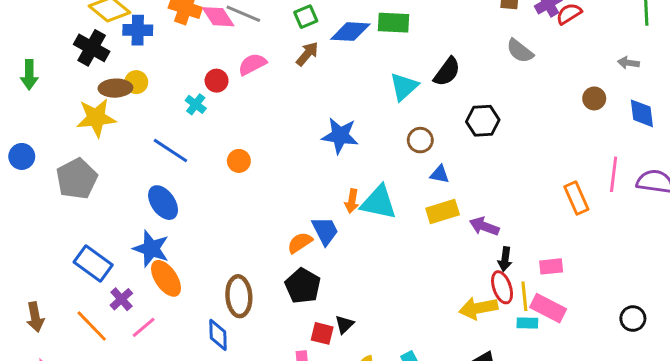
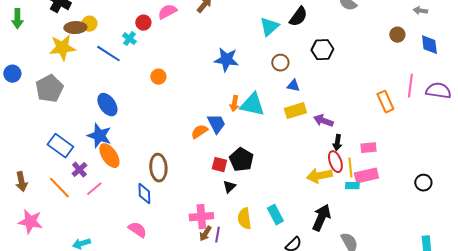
blue line: (170, 151) -> (108, 54), moved
black pentagon: (303, 286) -> (241, 160), moved
pink rectangle: (548, 308) -> (366, 176), turned -40
red square: (322, 333) -> (219, 165), moved

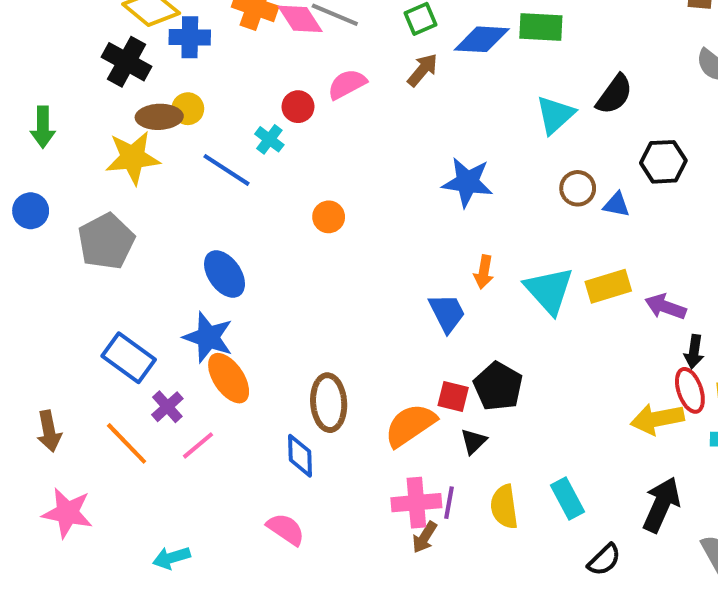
green arrow: (17, 19) -> (43, 127), moved
blue triangle: (293, 86) -> (616, 205), moved
cyan triangle: (252, 105) -> (549, 290), moved, turned 36
orange semicircle: (199, 132) -> (410, 425), moved, size x1.5
purple line: (217, 235) -> (449, 503), moved

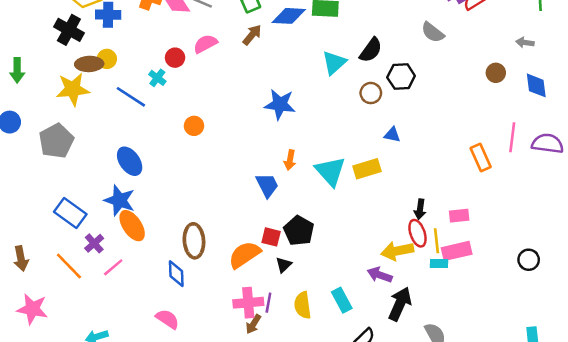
black hexagon: (663, 162) -> (401, 77), moved
brown circle: (578, 188) -> (371, 93), moved
blue triangle: (616, 205) -> (392, 135), moved
purple arrow: (665, 307) -> (380, 275), moved

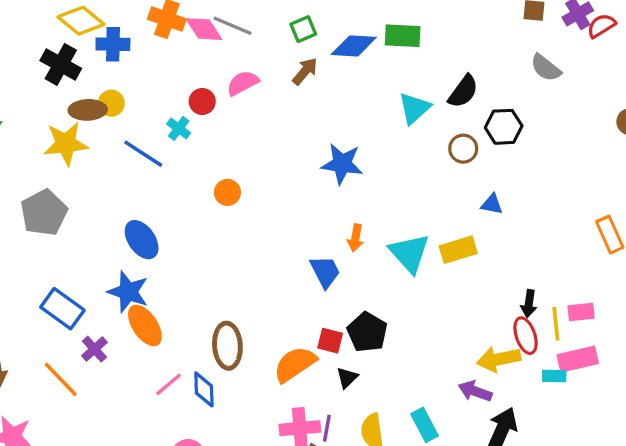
yellow line: (436, 241) -> (556, 324), moved
pink line: (113, 267) -> (169, 384), moved

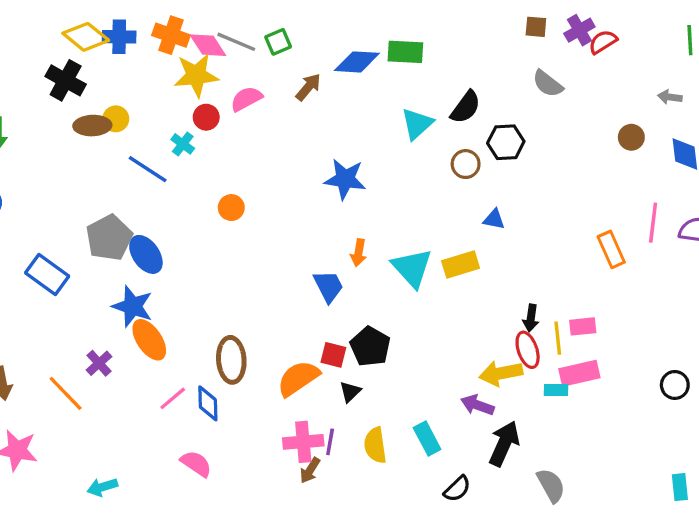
green square: (303, 29) -> (278, 42), moved
blue cross: (113, 44) -> (119, 37), moved
yellow star: (66, 144) -> (196, 75), moved
gray pentagon: (44, 213) -> (109, 238), moved
blue rectangle: (62, 309) -> (47, 275), moved

